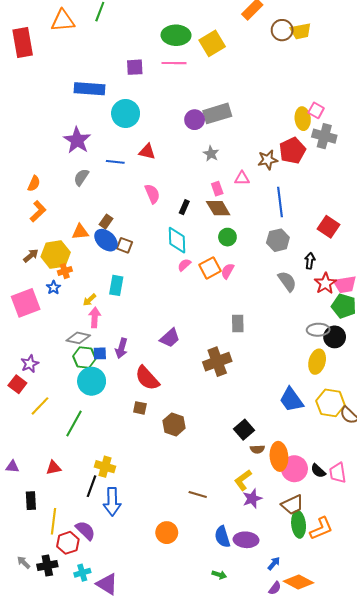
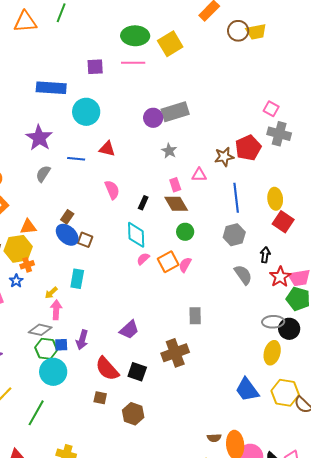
yellow ellipse: (303, 119) -> (275, 199), moved
orange triangle: (80, 232) -> (28, 227), moved
black square: (244, 430) -> (137, 372), moved, turned -30

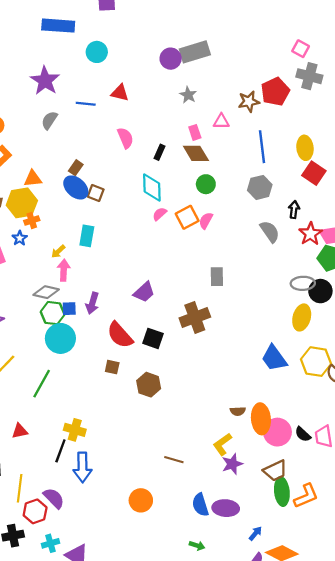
cyan circle: (86, 112) -> (97, 52), size x0.7

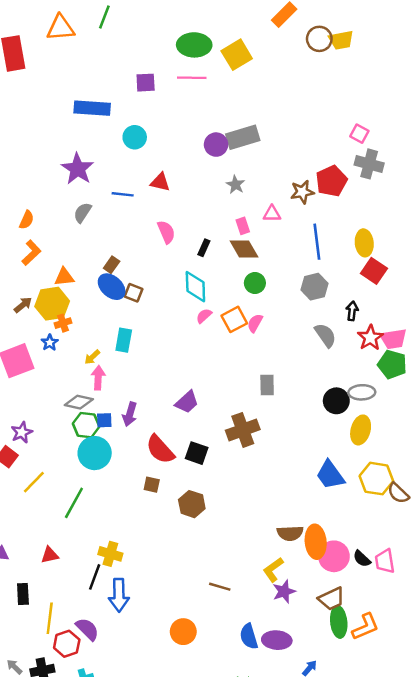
black circle: (320, 291) -> (336, 401), moved
brown semicircle: (238, 411) -> (290, 533), size x1.5

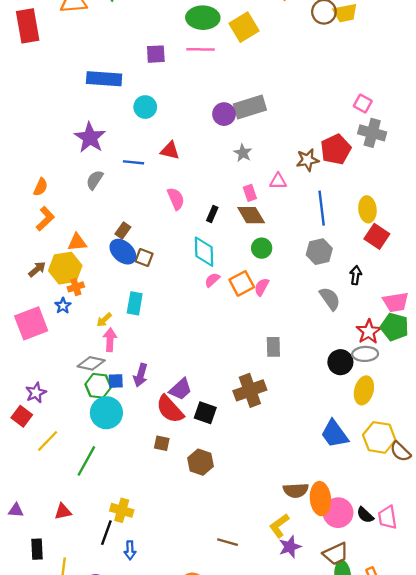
red star: (370, 338) -> (369, 332), moved
purple trapezoid: (187, 402) -> (180, 389), moved
blue arrow: (119, 595) -> (130, 550), size x0.6

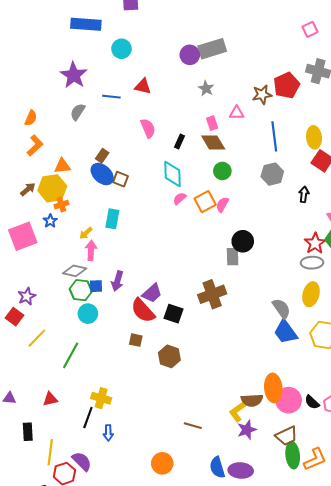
pink square: (363, 103) -> (310, 29), moved, turned 35
gray semicircle: (330, 299) -> (281, 309), moved
black circle: (340, 362) -> (243, 241), moved
cyan circle: (106, 413) -> (88, 314), size x0.7
brown semicircle: (296, 490) -> (252, 400), moved

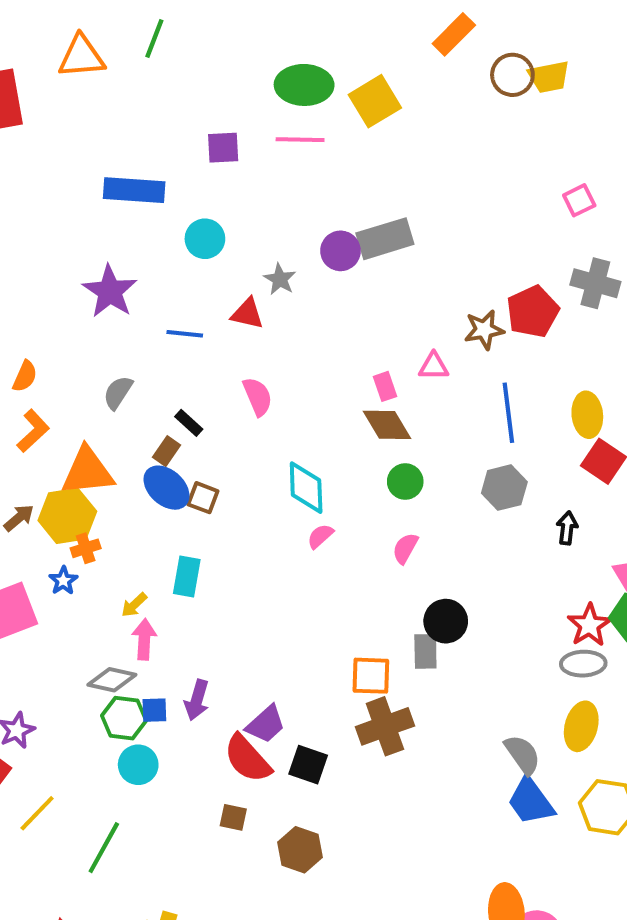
gray star: (206, 88) -> (280, 279), moved
gray semicircle: (78, 112) -> (118, 392), moved
black rectangle: (180, 141) -> (189, 423), moved, turned -72
orange triangle: (62, 166) -> (88, 471), size x1.6
orange square: (205, 202) -> (371, 676), moved, turned 30

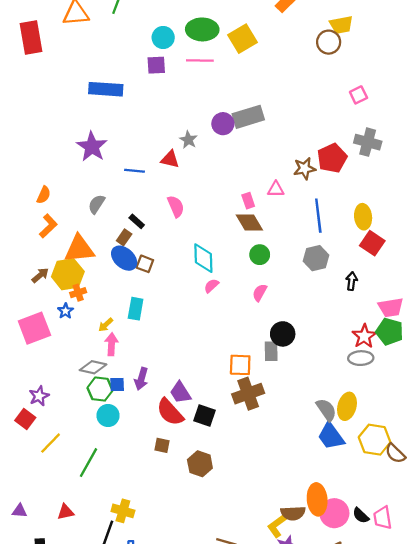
brown circle: (512, 75) -> (329, 42), moved
cyan circle: (205, 239) -> (163, 37), moved
purple trapezoid: (266, 724) -> (180, 393), turned 100
yellow ellipse: (581, 726) -> (347, 406), moved

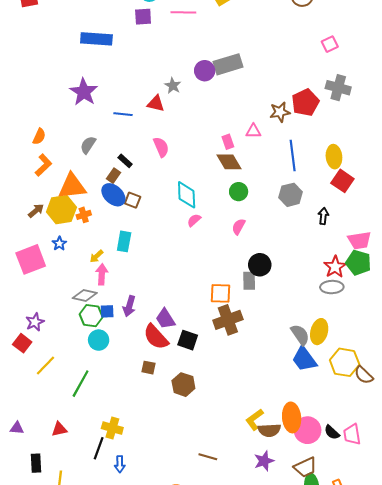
orange cross: (78, 293) -> (84, 215), moved
yellow L-shape: (277, 526) -> (254, 420), moved

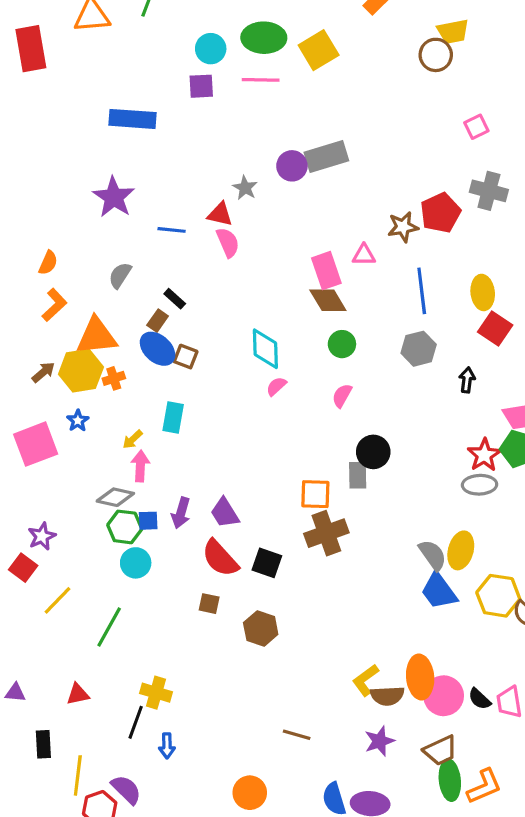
pink rectangle: (228, 142) -> (326, 271), size x1.6
pink semicircle: (161, 147) -> (228, 242), moved
purple trapezoid: (165, 319) -> (225, 513), moved

